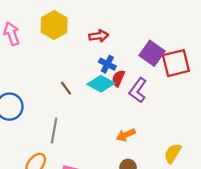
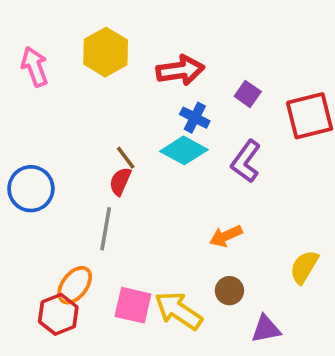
red arrow: (99, 36) -> (180, 70), size x1.4
purple square: (152, 53) -> (248, 94), moved, size x0.6
red semicircle: (118, 78) -> (120, 181), moved

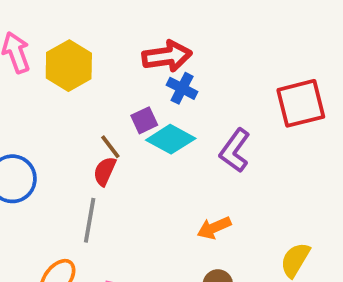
yellow hexagon: (106, 52) -> (69, 66), moved
purple square: (248, 94) -> (144, 120), moved, turned 30
blue cross: (195, 118) -> (182, 88), moved

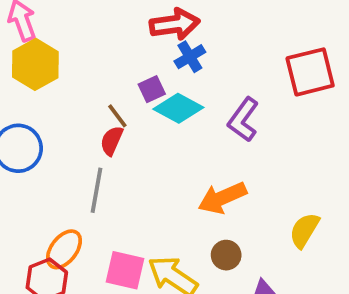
yellow hexagon: (69, 66) -> (35, 64), moved
blue cross: (182, 88) -> (190, 57), turned 32
orange arrow: (214, 228) -> (222, 198), size x1.4

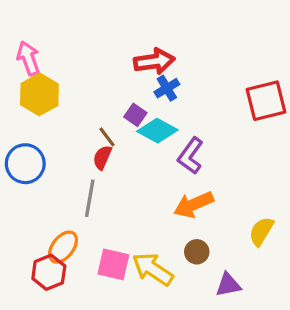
purple square: (152, 89) -> (135, 115), turned -30
purple L-shape: (243, 120) -> (190, 156), moved

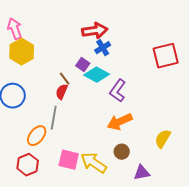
orange ellipse: (63, 247) -> (37, 136), moved

